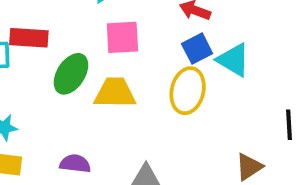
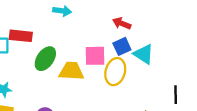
pink square: (122, 37) -> (95, 56), moved

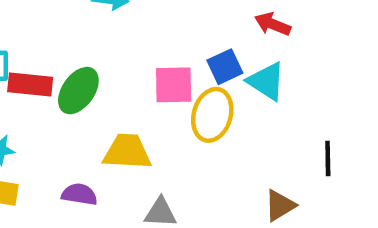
red arrow: (122, 23) -> (273, 24), moved
red rectangle: (21, 36) -> (30, 85), moved
yellow trapezoid: (71, 71) -> (127, 152), moved

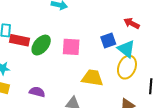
pink square: (174, 85) -> (71, 47), moved
yellow ellipse: (212, 115) -> (127, 67), moved
yellow trapezoid: (127, 152) -> (92, 78), moved

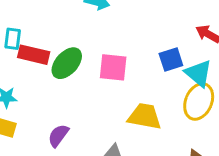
purple semicircle: (37, 92) -> (58, 136), turned -70

